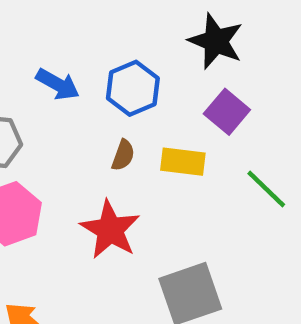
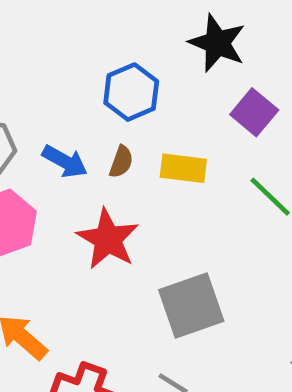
blue arrow: (58, 84) -> (65, 161), moved
purple square: (227, 112) -> (254, 112), moved

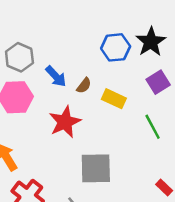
blue hexagon: (131, 92) -> (116, 47), moved

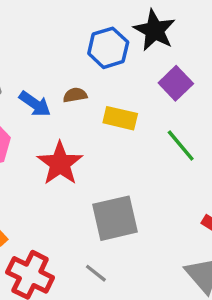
brown semicircle: (84, 86) -> (75, 95), moved, turned -126

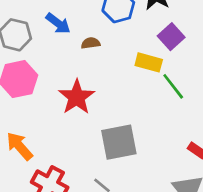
blue arrow: (35, 104) -> (58, 23), moved
yellow rectangle: (120, 118) -> (149, 62), moved

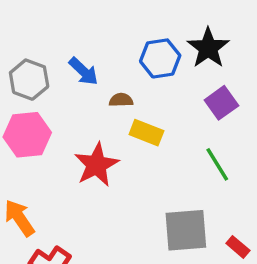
yellow rectangle: (149, 62) -> (146, 133), moved
gray square: (119, 142) -> (186, 230), moved

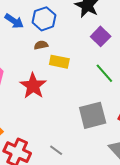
blue hexagon: (160, 58) -> (44, 19), moved
blue arrow: (84, 71) -> (14, 21), moved

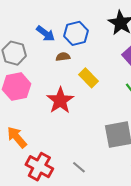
brown semicircle: (41, 45) -> (63, 57), moved
yellow rectangle: (59, 62) -> (88, 78), turned 30

